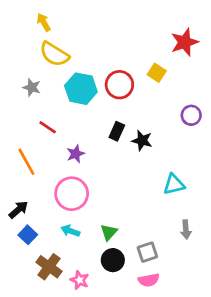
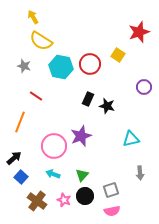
purple star: (76, 154) -> (81, 136), moved, size x1.5
orange line: (26, 162) -> (20, 122), turned 50
pink star: (80, 280) -> (64, 200), moved

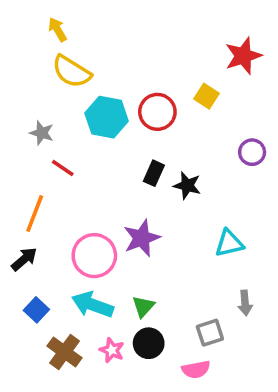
gray star: (24, 66) -> (42, 133), moved
black arrow: (14, 158) -> (24, 259), moved
cyan arrow: (53, 174) -> (93, 305), size x1.6
gray square: (111, 190) -> (210, 333), moved

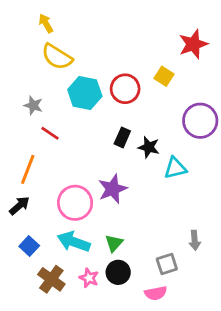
purple circle: (252, 152) -> (200, 121), size x1.6
cyan triangle: (229, 243) -> (175, 168), moved

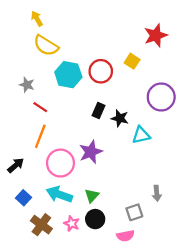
orange line: (28, 169) -> (40, 136), moved

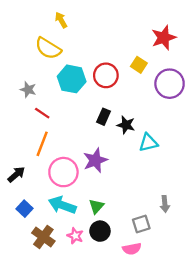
yellow arrow: (37, 19) -> (61, 20), moved
purple circle: (161, 97) -> (170, 84), moved

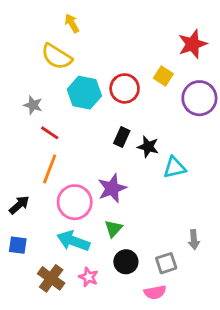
green triangle: (96, 206) -> (113, 228), moved
blue square: (25, 209) -> (18, 245), moved, turned -35
black circle: (100, 231) -> (126, 262), moved

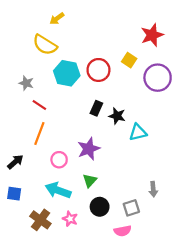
yellow arrow: (72, 23) -> (57, 19), turned -96
pink circle: (75, 202) -> (59, 160), size x0.6

